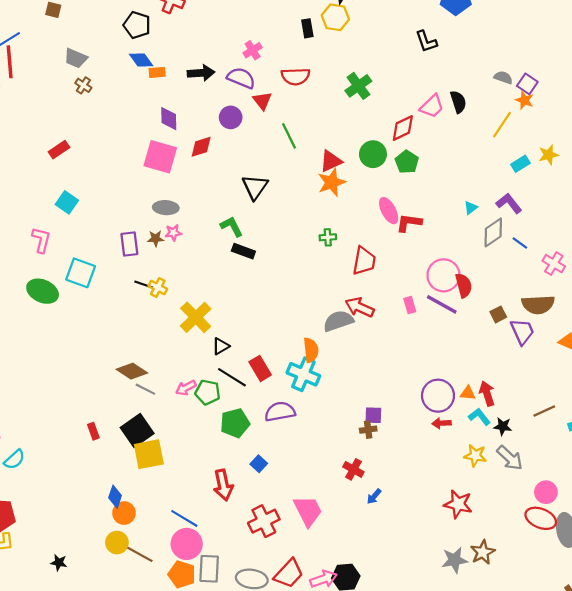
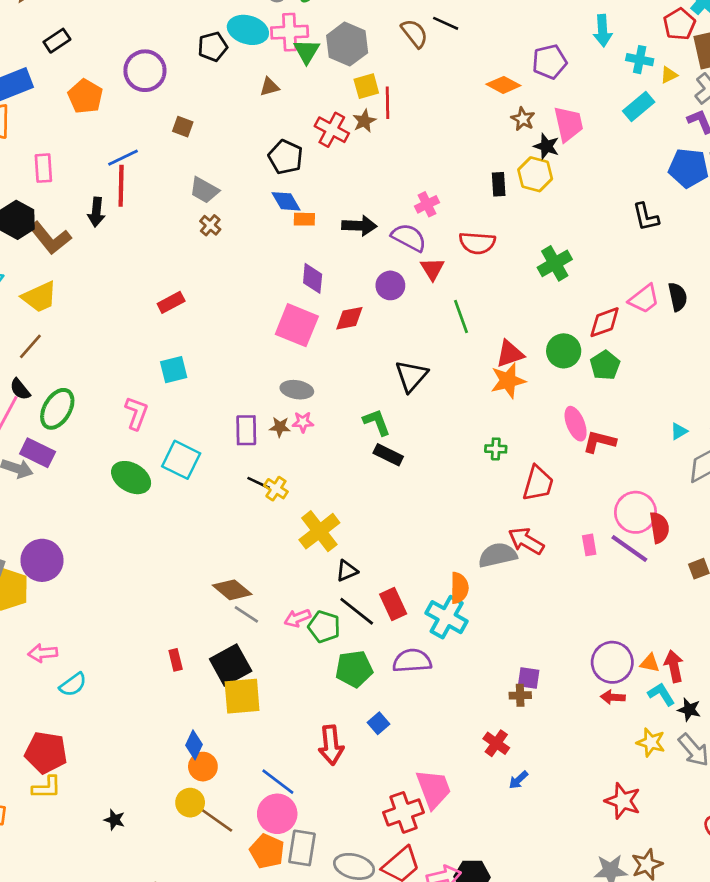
cyan square: (67, 202) -> (174, 370), turned 35
red cross: (264, 521) -> (404, 812), moved

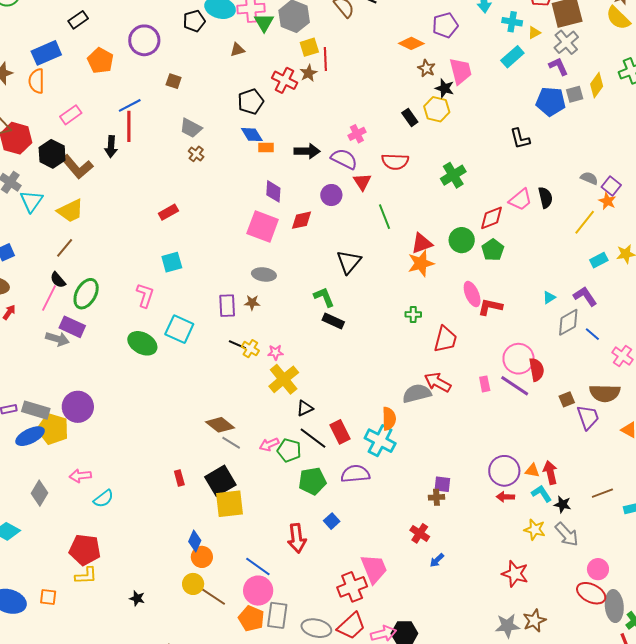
black pentagon: (286, 157) -> (251, 102), turned 30
pink rectangle: (43, 168) -> (71, 115), turned 60
black rectangle: (499, 184) -> (410, 117), turned -30
pink star: (303, 422) -> (275, 352), moved

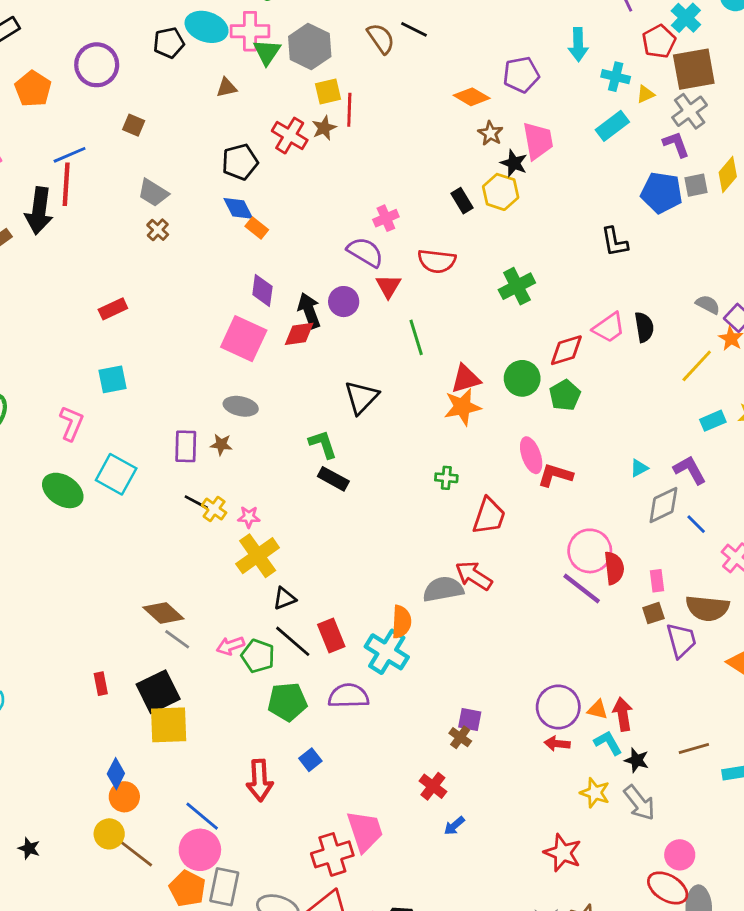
black arrow: (111, 147) -> (39, 211), size x1.5
orange rectangle: (266, 147) -> (257, 228), turned 35
black arrow: (307, 151) -> (309, 311), moved, turned -115
pink rectangle: (485, 384) -> (657, 581), moved
brown cross: (436, 497) -> (460, 737), turned 35

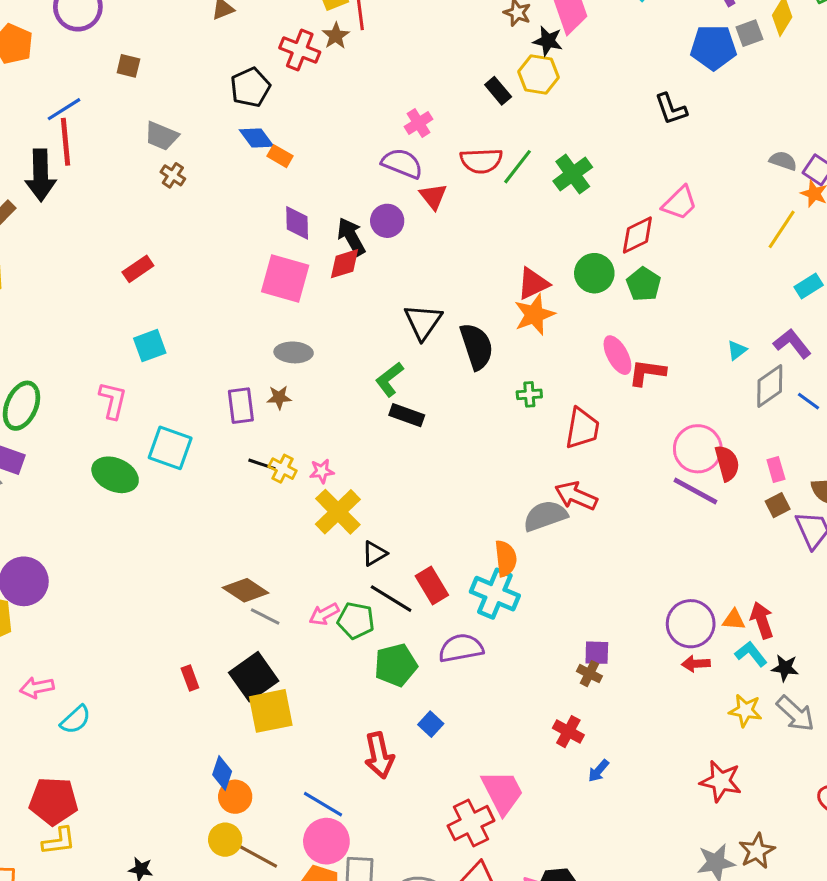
black semicircle: (644, 327) -> (477, 346), moved, size x1.4
green line: (416, 337) -> (518, 167), moved, turned 64
green L-shape: (323, 444) -> (389, 379), turned -100

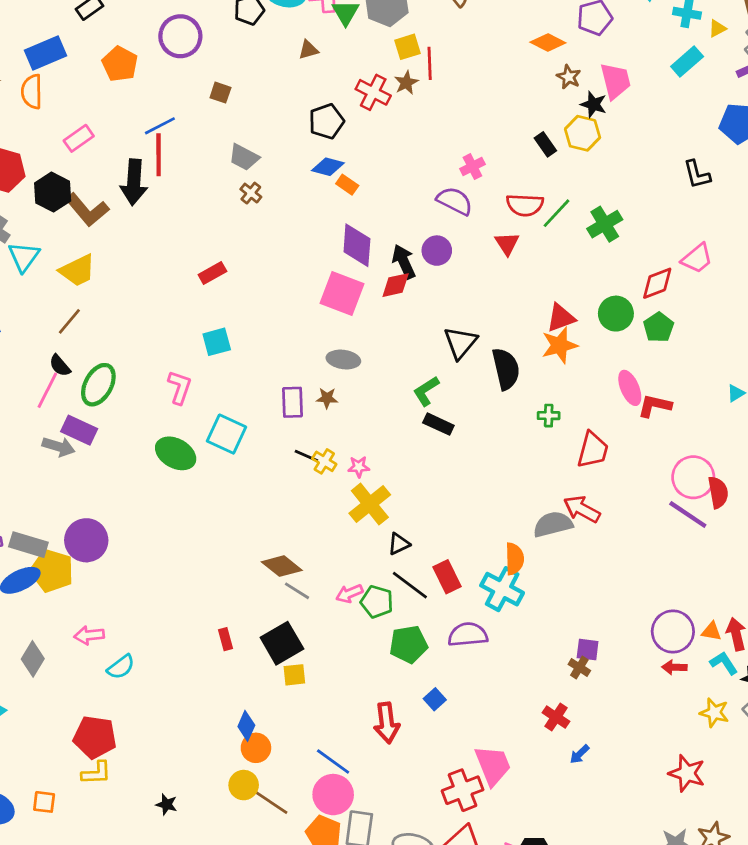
blue diamond: (257, 138) -> (328, 167), turned -44
red triangle: (433, 196) -> (507, 244), moved
purple diamond: (297, 223) -> (357, 245), size x1.4
yellow square: (271, 711) -> (294, 675), size x0.6

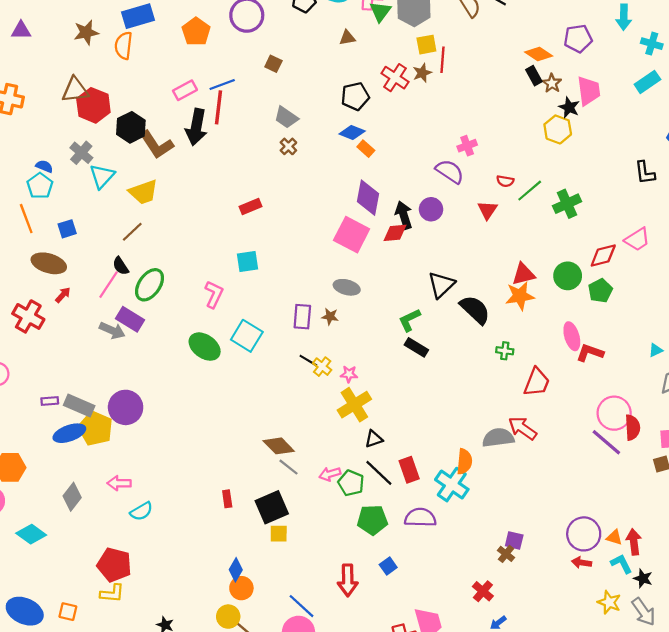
pink rectangle: (79, 138) -> (185, 90), moved
black rectangle: (545, 144) -> (534, 76), moved
red semicircle: (525, 205) -> (505, 181), size x0.6
black semicircle: (506, 369) -> (475, 310), turned -40

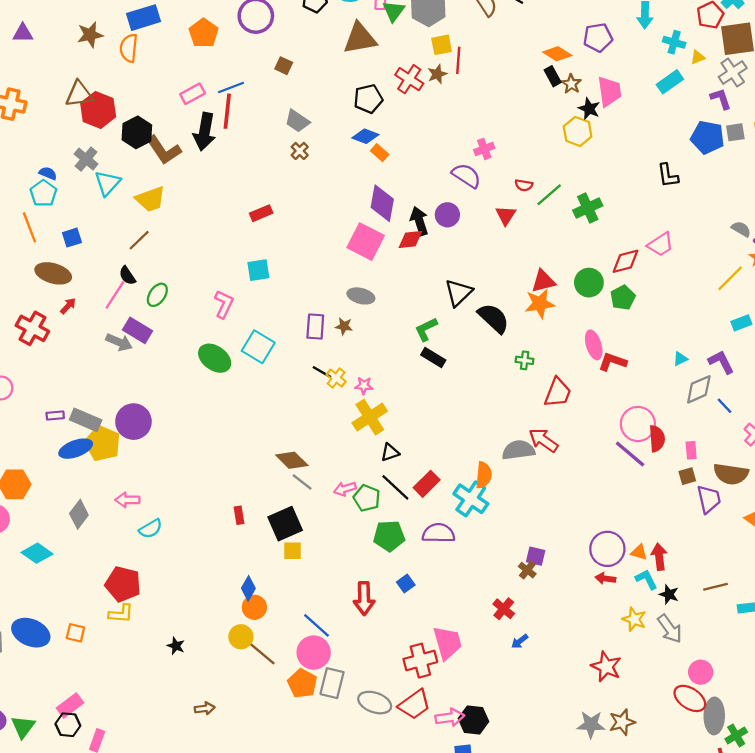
brown triangle: (347, 38) -> (360, 38), size x2.0
green ellipse: (150, 285) -> (157, 295), size x0.7
red rectangle: (409, 470) -> (427, 484), turned 65

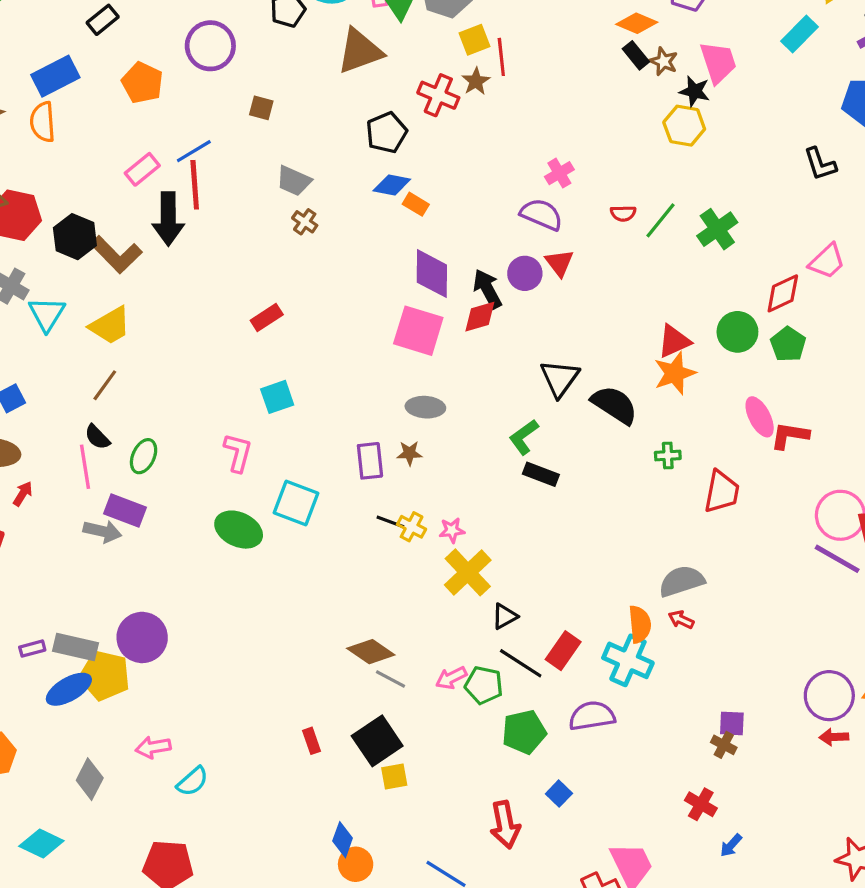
red triangle: (506, 215) -> (559, 263), moved
pink line: (115, 295) -> (85, 467), turned -32
red arrow: (543, 440) -> (681, 620), moved, size x0.6

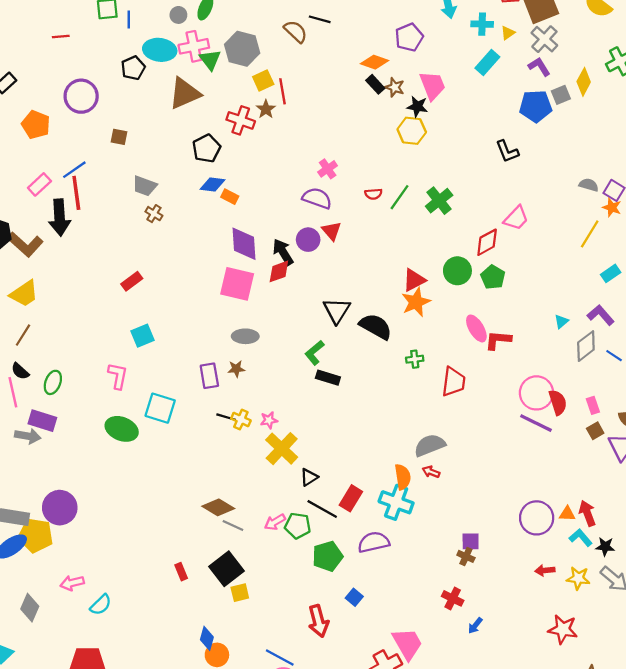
red arrow: (834, 737) -> (545, 570), moved

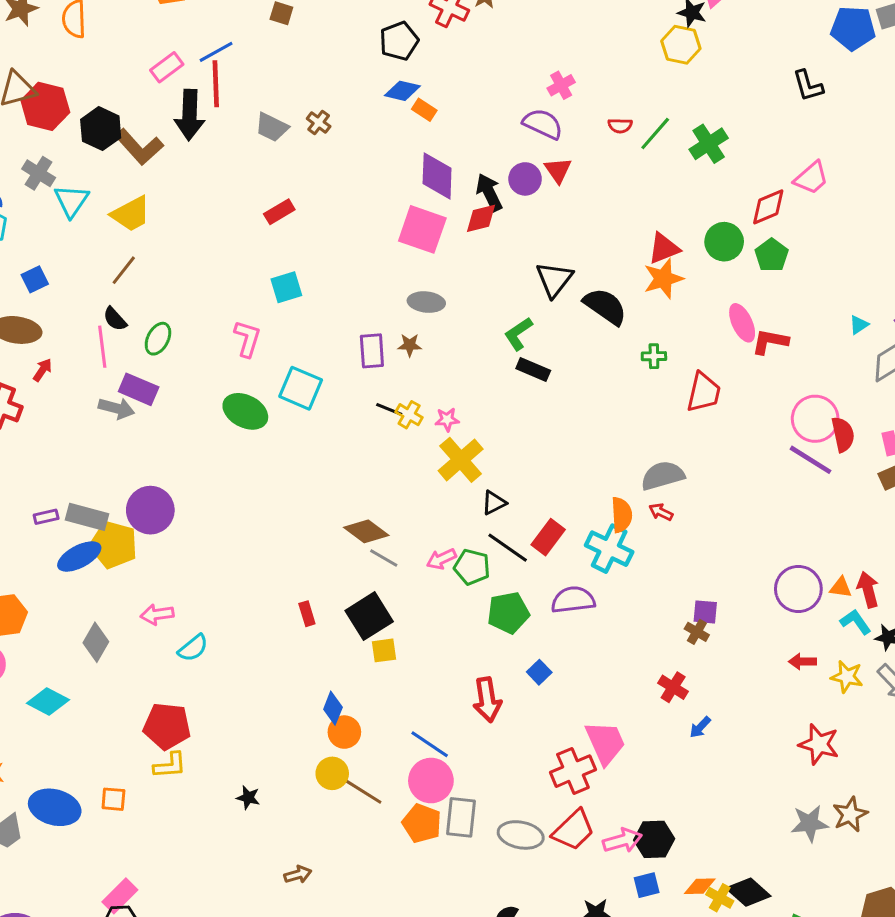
gray trapezoid: (145, 186) -> (272, 127), moved

